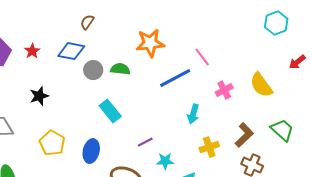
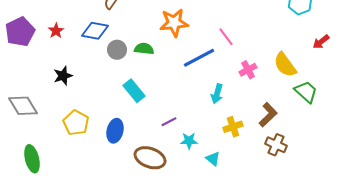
green trapezoid: (282, 130) -> (306, 92), moved

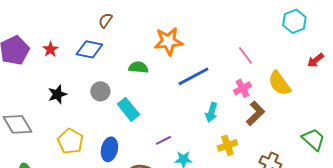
pink line: (226, 37) -> (245, 55), moved
gray circle: (117, 50) -> (100, 91), moved
green trapezoid: (306, 92) -> (313, 139), moved
brown L-shape: (268, 115) -> (255, 113), moved

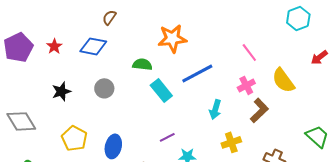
cyan rectangle: (128, 109) -> (161, 90), moved

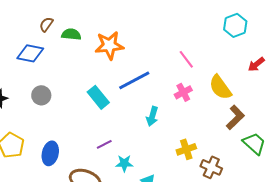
green semicircle: (142, 64) -> (71, 34), moved
brown L-shape: (259, 110) -> (235, 117), moved
yellow cross: (231, 142) -> (186, 149), moved

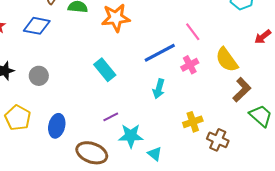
blue line: (134, 80) -> (160, 53), moved
gray circle: (41, 95) -> (39, 76), moved
cyan star: (124, 163) -> (131, 136), size x1.4

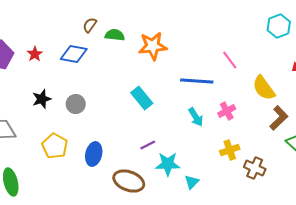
blue line: (160, 53) -> (197, 81), turned 32
pink cross: (190, 65) -> (227, 111), moved
cyan arrow: (159, 89) -> (196, 117), turned -48
cyan triangle: (155, 154) -> (192, 182), turned 35

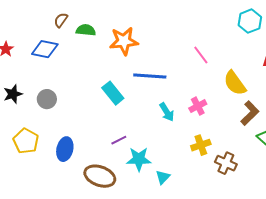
blue line: (197, 81) -> (150, 76), moved

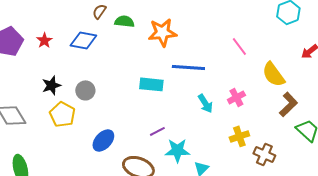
cyan rectangle: (113, 93) -> (151, 84), turned -45
yellow pentagon: (26, 141) -> (62, 114), moved
blue ellipse: (65, 149) -> (103, 140), turned 30

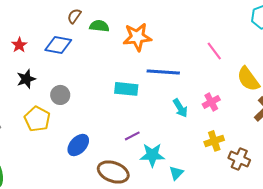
black star: (51, 85) -> (26, 79), moved

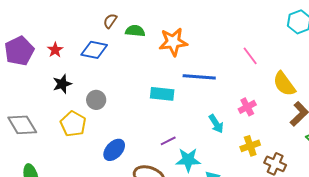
cyan arrow: (180, 108) -> (216, 124), moved

